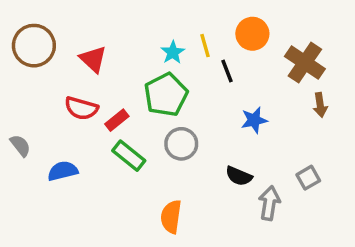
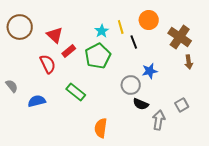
red semicircle: (81, 108) -> (48, 64), turned -132
red rectangle: (117, 120) -> (69, 51), moved
gray circle: (181, 144) -> (131, 85), moved

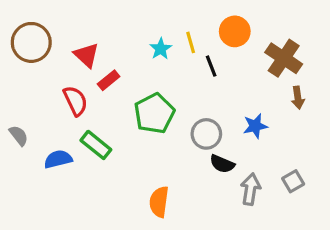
green pentagon: (98, 56) -> (154, 113), moved
blue star: (150, 71) -> (255, 126), moved
green rectangle: (76, 92) -> (96, 145), moved
gray square: (182, 105) -> (293, 181), moved

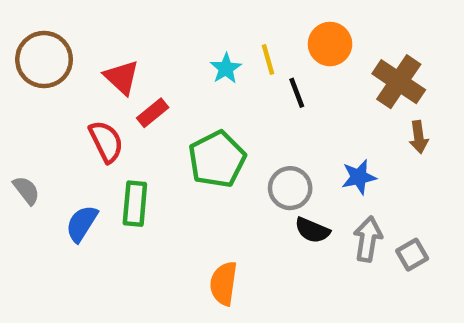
green rectangle: (96, 145) -> (135, 204), turned 56
blue semicircle: (58, 159) -> (82, 224), turned -44
gray arrow: (251, 189) -> (368, 239), moved

